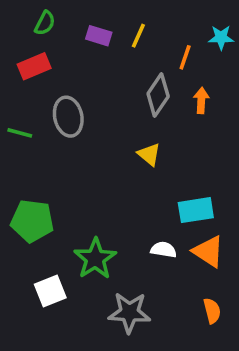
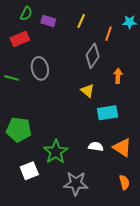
purple rectangle: (99, 36) -> (48, 21), moved
orange arrow: (201, 100) -> (118, 76), moved
cyan rectangle: (196, 210) -> (107, 113), moved

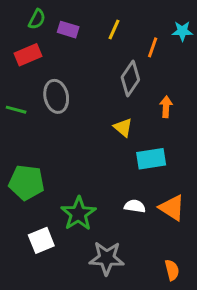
orange semicircle: (124, 182) -> (172, 270), moved

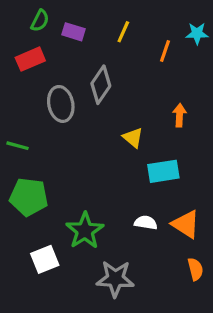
gray diamond: (130, 79) -> (101, 85), moved
green line: (16, 110) -> (17, 146), moved
orange semicircle: (172, 270) -> (195, 269), moved

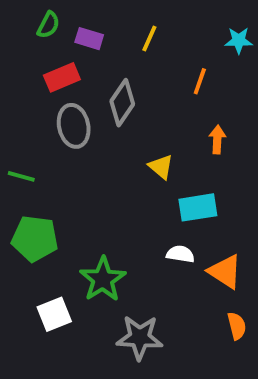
orange line: (165, 51) -> (200, 81), moved
red rectangle: (30, 59) -> (62, 77), moved
white semicircle: (146, 223) -> (180, 254), moved

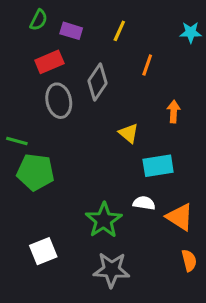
orange line: (200, 81) -> (147, 65), moved
green pentagon: (35, 239) -> (35, 172), moved
green star: (103, 279) -> (104, 220), moved

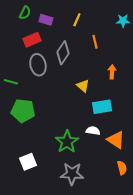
orange line: (147, 65) -> (95, 42), turned -32
green line: (17, 141) -> (11, 82), moved

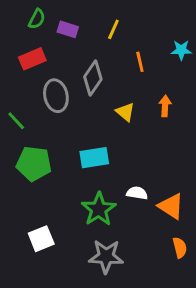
cyan star: (123, 21) -> (181, 50), moved
red rectangle: (32, 40) -> (32, 59), moved
green line: (11, 82) -> (16, 121), turned 32
yellow triangle: (83, 86) -> (125, 112), moved
cyan rectangle: (102, 107) -> (94, 158), moved

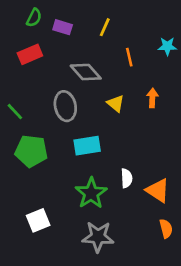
gray diamond: (93, 78) -> (86, 72), turned -76
gray ellipse: (56, 96) -> (65, 106), moved
white semicircle: (137, 193) -> (127, 178), turned 78

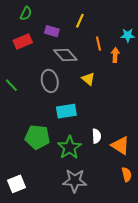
purple rectangle: (63, 27) -> (52, 31), moved
orange arrow: (152, 98) -> (115, 55), moved
green pentagon: (31, 151) -> (37, 137), moved
white square: (38, 220) -> (17, 184), moved

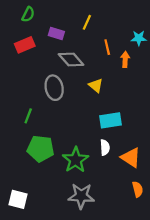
green line: (11, 85) -> (28, 116), moved, turned 64
cyan rectangle: (66, 111) -> (111, 120), moved
white square: (17, 184) -> (18, 199), turned 36

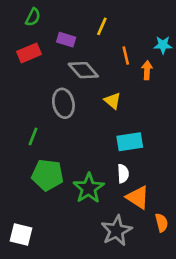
orange triangle: (131, 158) -> (138, 197), moved
gray star: (81, 196) -> (116, 231), moved, turned -30

